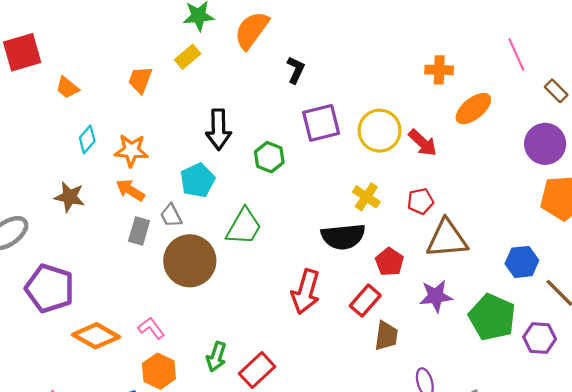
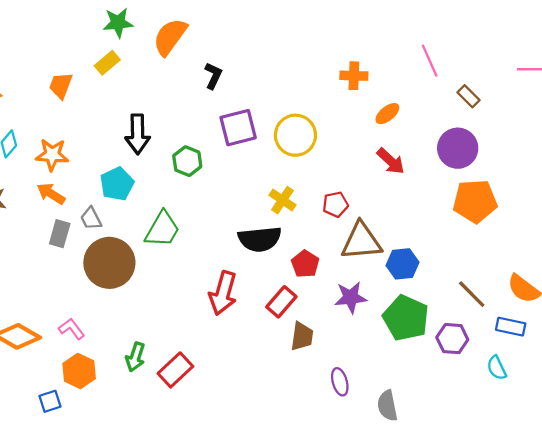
orange ellipse: (473, 109) -> (387, 114), size x0.7
red arrow: (423, 143) -> (391, 161), moved
blue hexagon: (522, 262) -> (403, 264), moved

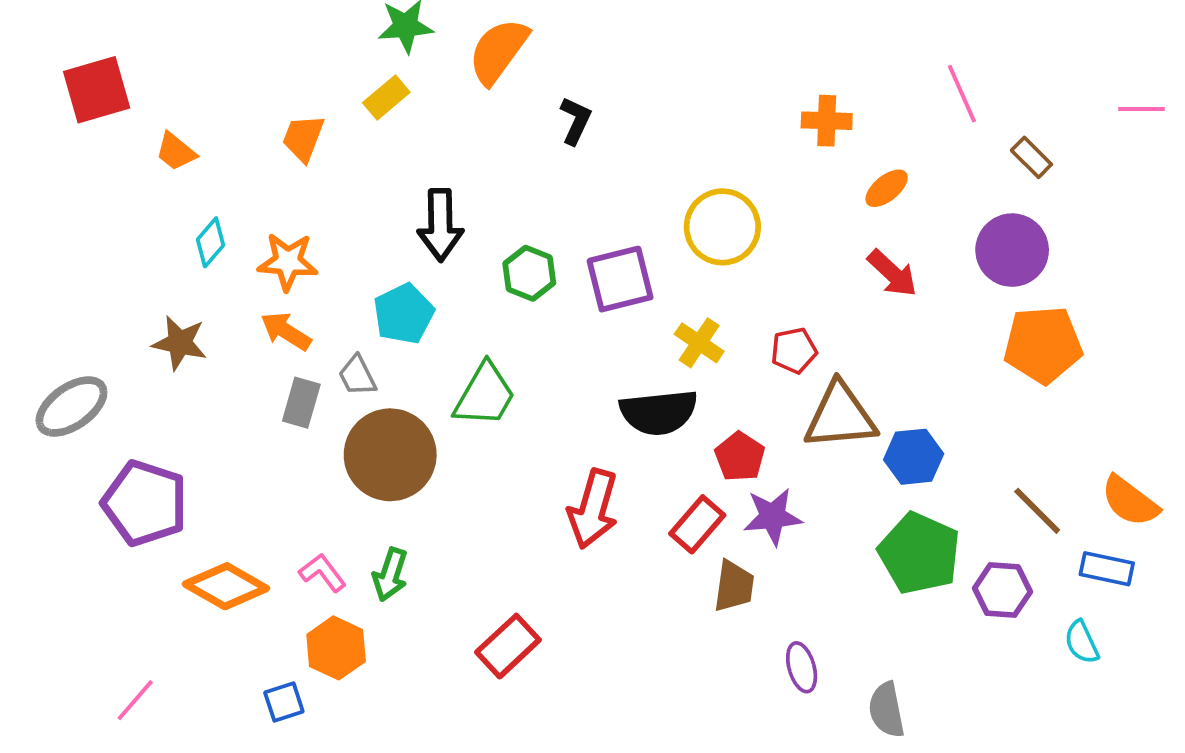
purple square: (238, 128) -> (620, 279), moved
purple star: (351, 297) -> (773, 517), moved
green arrow: (135, 357) -> (390, 575), moved

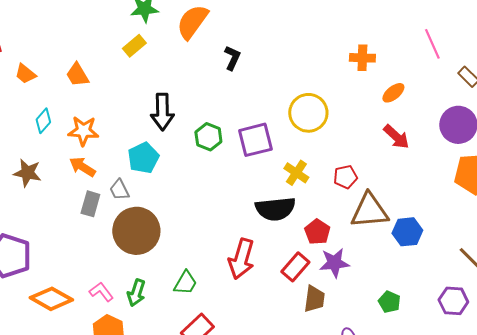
orange trapezoid: (303, 138) -> (77, 75), moved, turned -52
green trapezoid: (485, 395) -> (185, 283), moved, size x0.7
green pentagon: (919, 553) -> (389, 302), moved, size x0.5

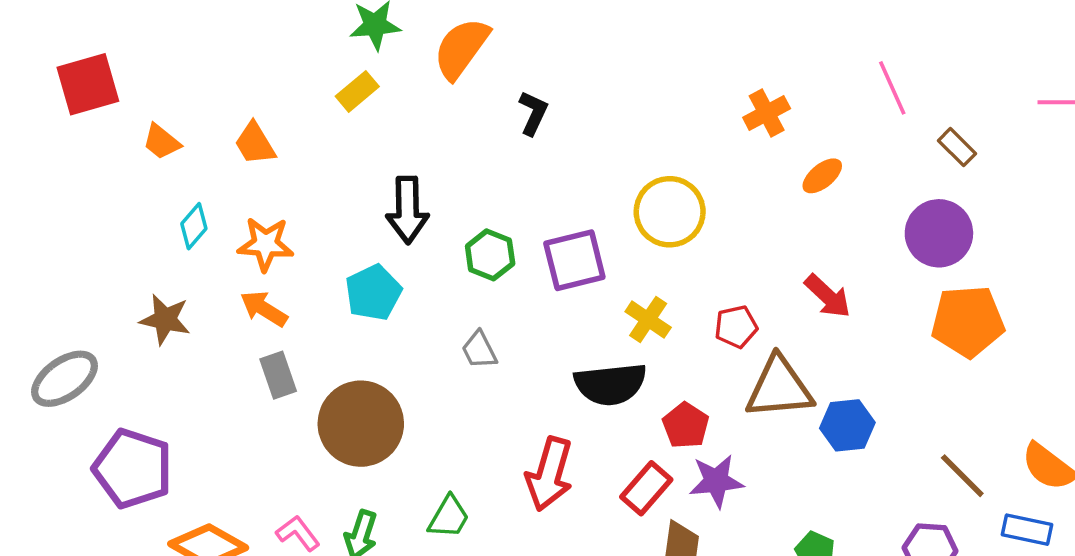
orange cross: (362, 58) -> (767, 113), turned -30
red arrow: (396, 137) -> (828, 296), moved
gray trapezoid: (119, 190) -> (479, 350), moved
gray rectangle: (90, 204) -> (278, 375), turned -35

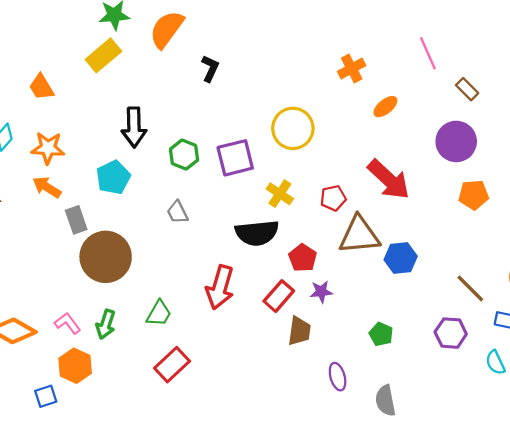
yellow rectangle: (357, 91) -> (103, 55), size x1.4
red arrow: (828, 296) -> (389, 180), size x1.5
orange pentagon: (968, 321) -> (474, 195), size x0.7
gray rectangle: (278, 375) -> (76, 220), moved
purple star: (716, 481) -> (321, 292), size x0.7

